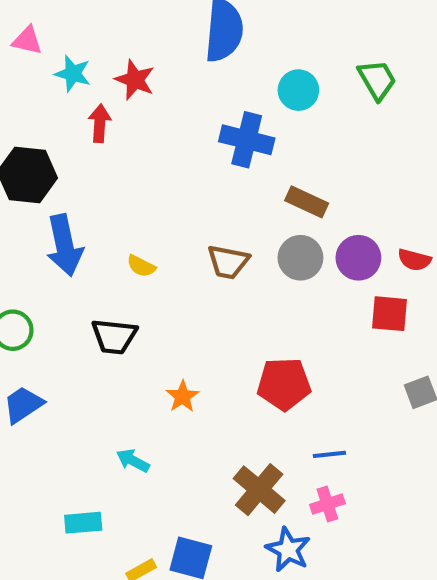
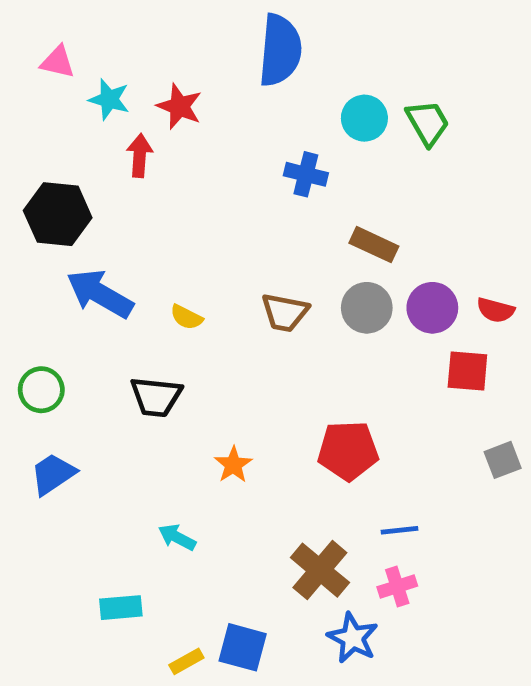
green trapezoid: (377, 80) -> (428, 123), moved
blue cross: (247, 140) -> (306, 174), size x0.7
blue arrow: (65, 245) -> (100, 294), turned 132

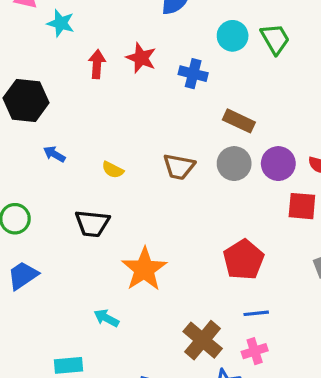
red star: (179, 106) -> (141, 58), moved
red arrow: (140, 156) -> (97, 64), moved
blue arrow: (100, 294) -> (54, 154), size x0.5
red pentagon: (348, 451) -> (244, 260), moved, turned -30
orange star: (233, 465) -> (144, 269), size x1.8

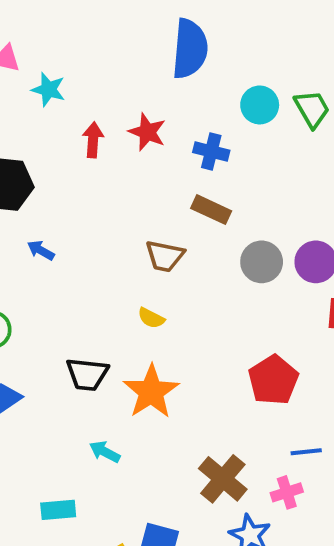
brown rectangle: (239, 121) -> (211, 210), moved
brown trapezoid: (179, 167) -> (165, 256), moved
yellow semicircle: (113, 170) -> (151, 318), moved
black trapezoid: (92, 223) -> (87, 374), moved
blue line: (256, 313) -> (306, 452), moved

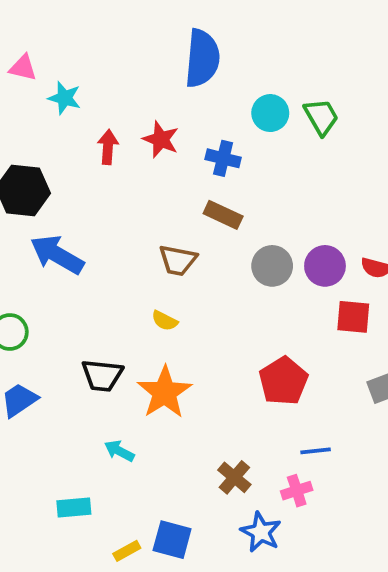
blue arrow: (41, 250) -> (57, 255), size x2.0
brown cross: (223, 479) -> (234, 477), size x0.7

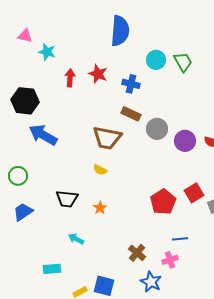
brown trapezoid: (178, 260) -> (107, 138), size x1.4
gray circle: (272, 266) -> (157, 129), moved
red square: (353, 317) -> (194, 193), moved, turned -36
orange star: (165, 392) -> (100, 208), size x0.5

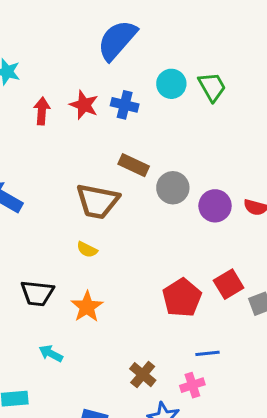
blue semicircle: (120, 31) -> (117, 40), turned -144
blue cross: (131, 84) -> (125, 105), moved
orange star: (100, 208) -> (87, 307), size x1.5

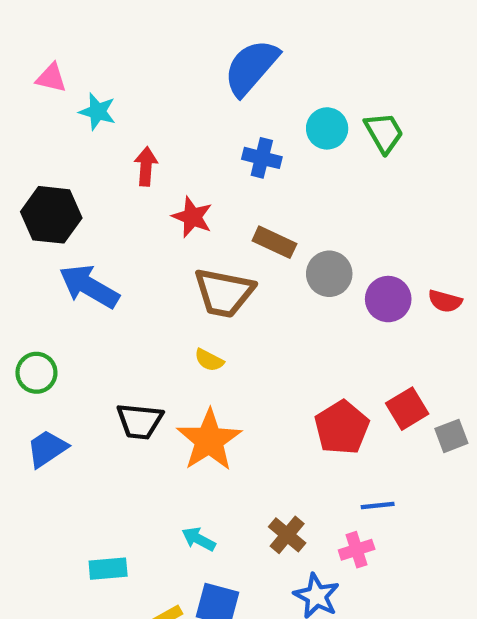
red star: (84, 105) -> (192, 217), moved
orange star: (87, 307) -> (209, 440), size x1.4
cyan arrow: (51, 353) -> (199, 539), moved

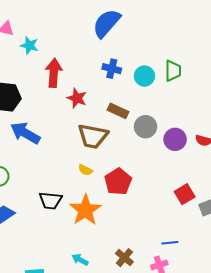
cyan circle: (327, 128) -> (144, 76), moved
green trapezoid: (384, 133) -> (173, 71), moved, turned 30
red arrow: (146, 166) -> (54, 73), size x1.5
red pentagon: (342, 428) -> (118, 182), moved

